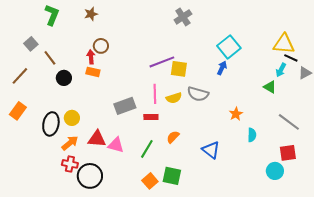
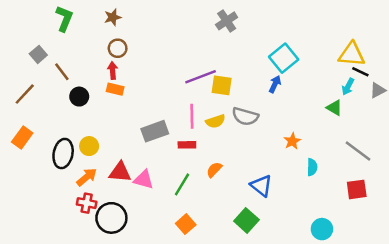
brown circle: (101, 46) -> (118, 48), moved
cyan circle: (275, 171) -> (322, 229), moved
green square: (172, 176) -> (246, 220), moved, turned 30

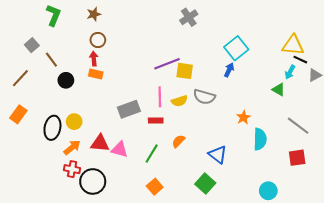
cyan semicircle: (312, 167) -> (260, 139), size x1.5

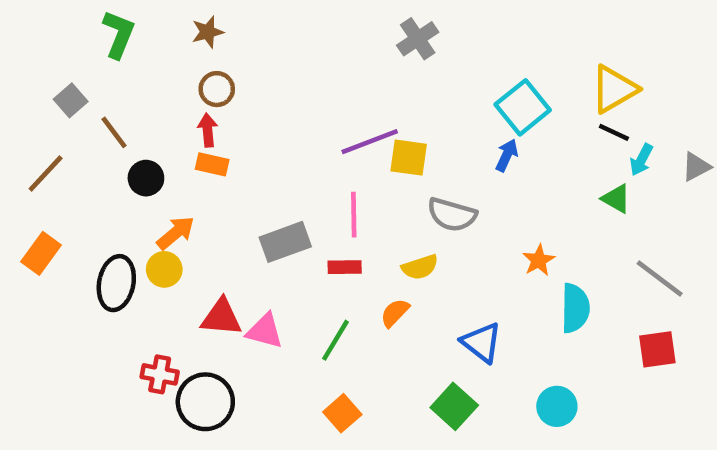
yellow triangle: (293, 45) -> (614, 89), moved, turned -35
black line: (300, 60) -> (614, 132), moved
yellow semicircle: (179, 101) -> (420, 267), moved
orange arrow: (72, 147) -> (176, 233), moved
cyan circle: (268, 191) -> (557, 406), moved

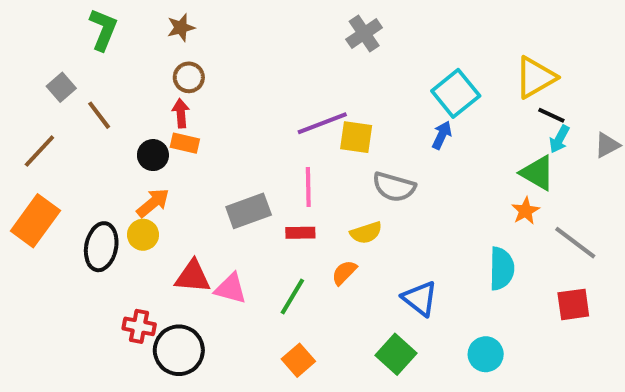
black line: (614, 132) -> (551, 115), moved
black circle: (146, 178) -> (153, 155), moved
green triangle: (616, 199) -> (537, 173), size x1.4
orange rectangle: (41, 253) -> (35, 221), size x1.4
orange star: (539, 260) -> (525, 211), moved

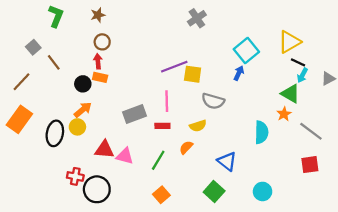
cyan semicircle: (502, 269) -> (261, 132), moved

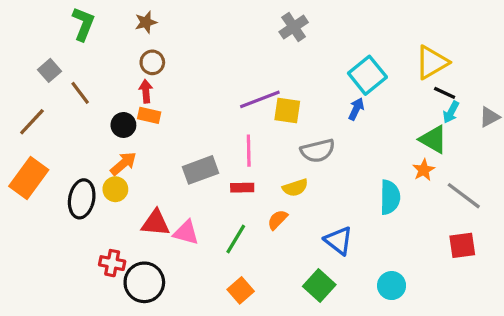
gray semicircle: (213, 101) -> (318, 151), turned -30

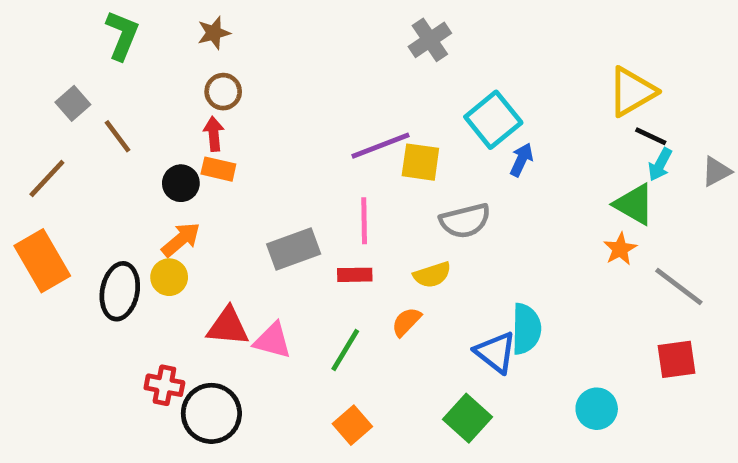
cyan square: (367, 75) -> (493, 120), moved
orange rectangle: (29, 178) -> (42, 261), turned -66
cyan semicircle: (390, 197) -> (526, 329), moved
cyan circle: (392, 286) -> (597, 409), moved

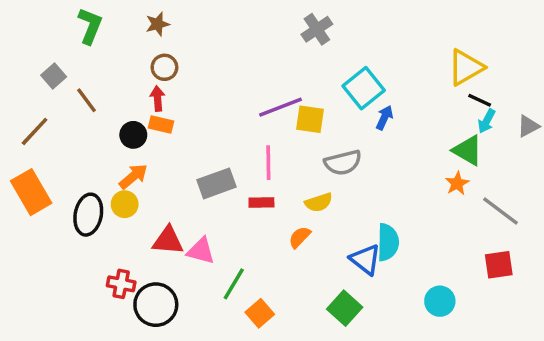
green line: (345, 350) -> (234, 284), moved

